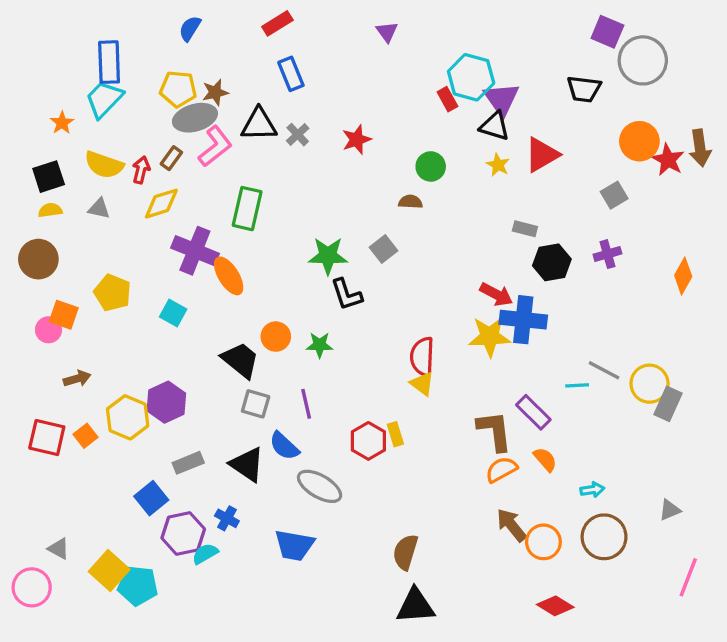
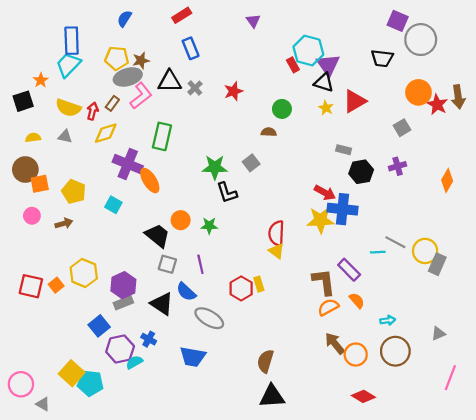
black square: (49, 177) -> (23, 101), moved
orange square: (64, 315) -> (40, 184), moved, turned -30
brown arrow: (77, 379) -> (64, 223), moved
purple hexagon: (166, 402) -> (123, 285), moved
gray triangle: (59, 549) -> (43, 404), moved

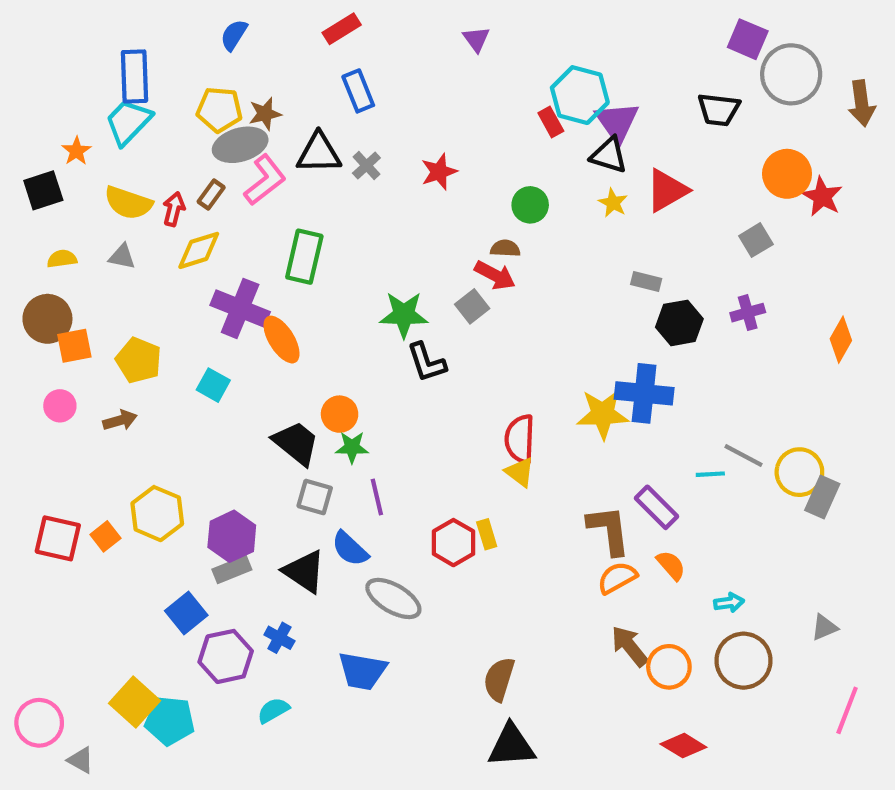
brown arrow: (458, 97) -> (862, 103), moved
red arrow: (325, 193) -> (495, 275), moved
green star: (209, 226) -> (352, 447), moved
cyan semicircle: (134, 362) -> (273, 710), moved

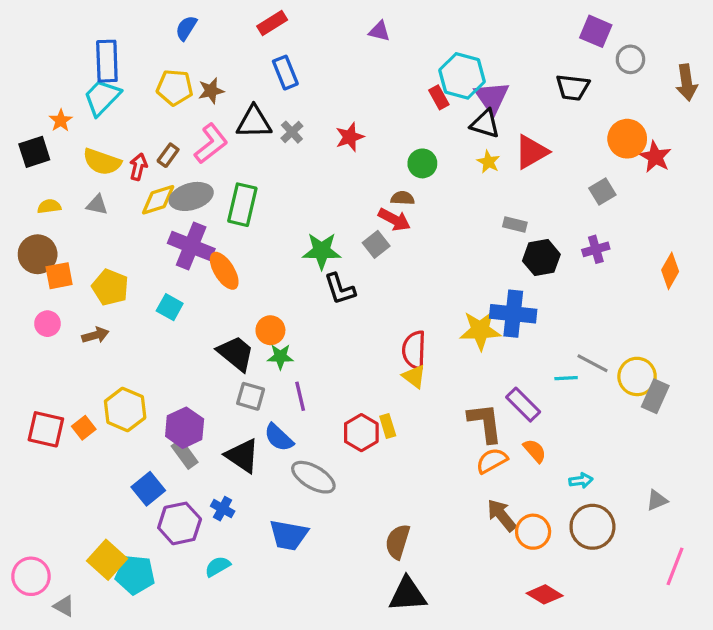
purple triangle: (476, 39) -> (379, 31), turned -40
gray circle: (791, 74) -> (630, 59), size x0.6
gray ellipse: (240, 145) -> (191, 196), moved
gray rectangle: (232, 569) -> (185, 454), turned 76

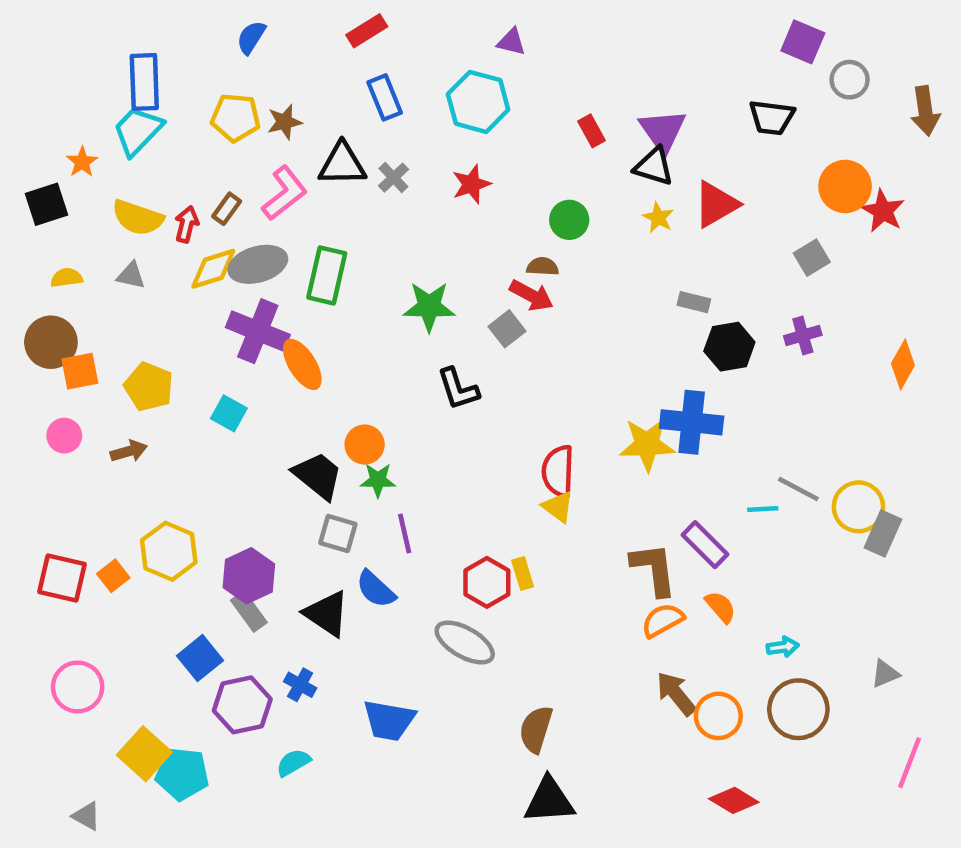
cyan hexagon: (462, 76) -> (478, 102), moved
green star: (322, 251) -> (429, 307), moved
gray ellipse: (313, 477) -> (465, 643), moved
pink circle: (31, 576) -> (78, 687), moved

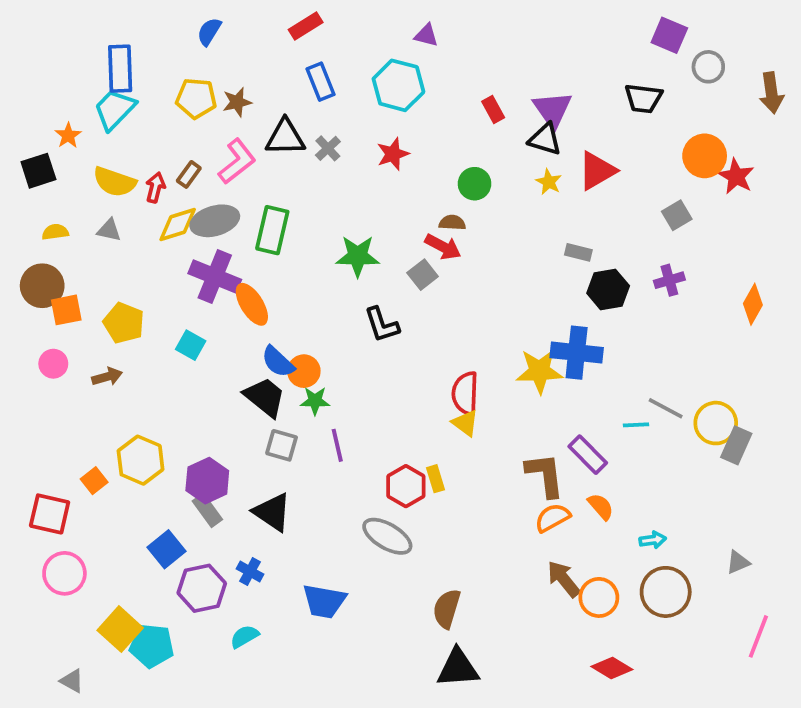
red square: (62, 578) -> (50, 514), moved
blue semicircle: (376, 589) -> (278, 362), moved

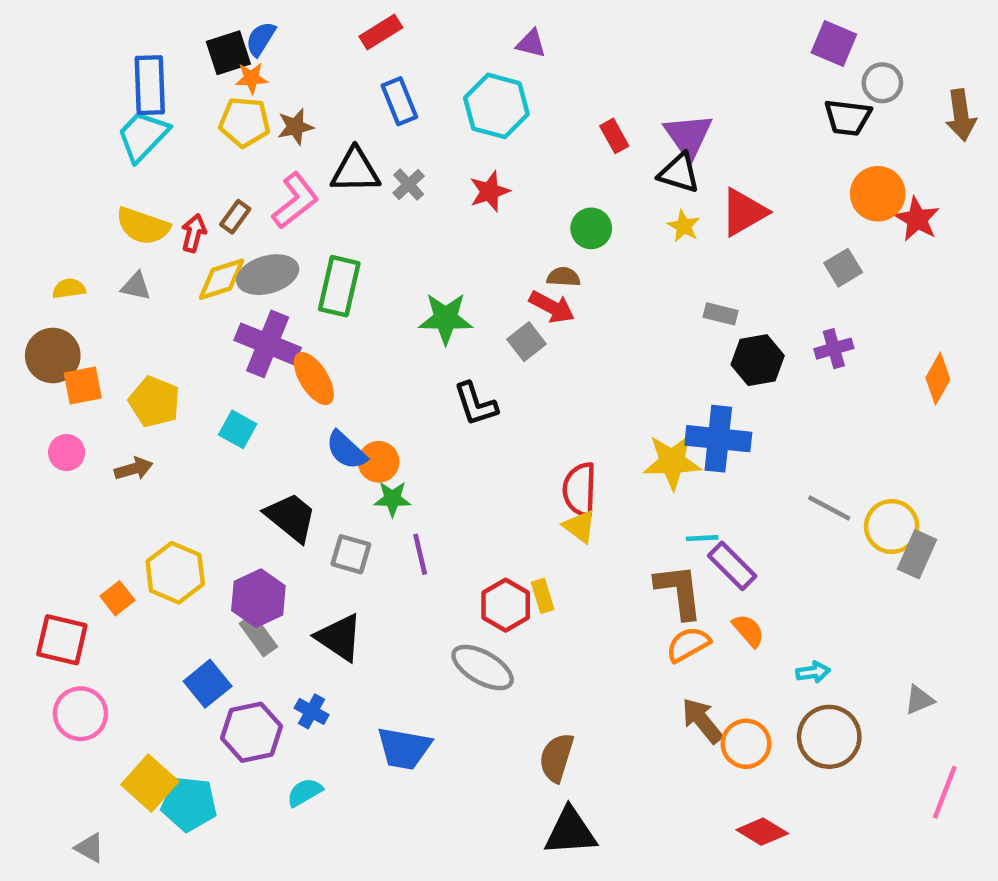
black trapezoid: (643, 98) -> (848, 117), moved
orange star: (68, 135) -> (251, 78), moved, turned 30
black square: (38, 171) -> (228, 53), moved
black trapezoid: (265, 397) -> (291, 517), moved
cyan line: (636, 425) -> (702, 538), moved

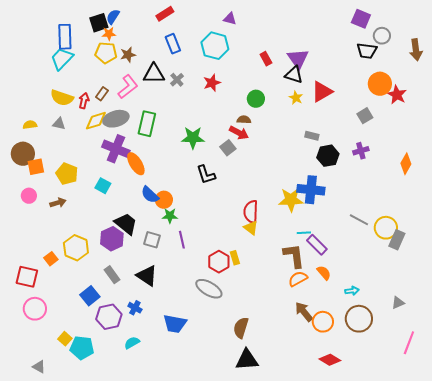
purple hexagon: (258, 598) -> (112, 239), moved
yellow square: (150, 783) -> (65, 339), size x0.6

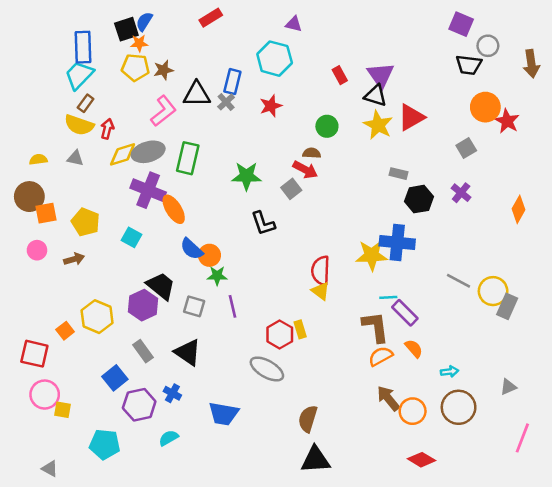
blue rectangle: (173, 44) -> (232, 82), moved, turned 36
brown rectangle: (102, 94) -> (86, 103), moved
yellow star: (296, 98) -> (378, 125), size x1.6
purple cross: (361, 151) -> (461, 193), turned -35
yellow square: (65, 339) -> (63, 410), moved, turned -32

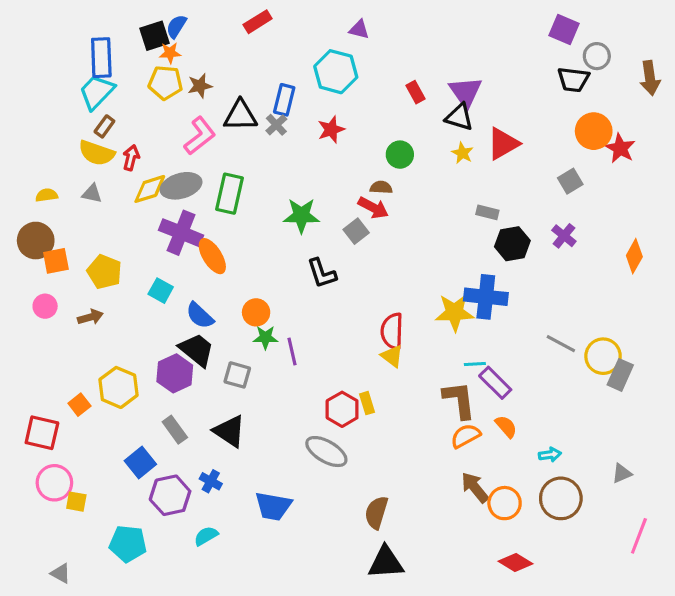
yellow star: (378, 125) -> (462, 153), size x0.6
blue semicircle: (192, 249) -> (200, 316), moved
purple line: (232, 306) -> (292, 351), moved

